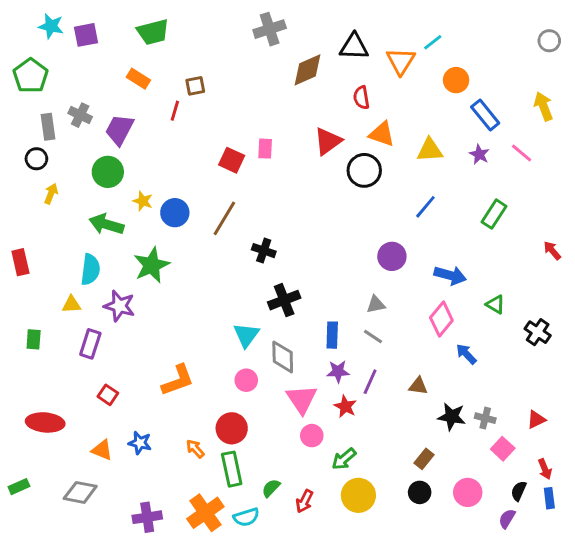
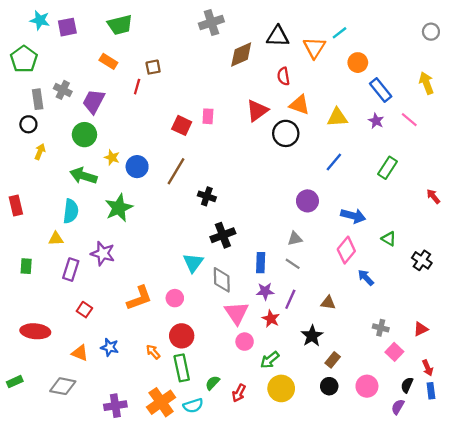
purple star: (119, 306) -> (103, 254), moved
pink circle: (246, 380) -> (175, 298), moved
black star: (452, 417) -> (312, 336), moved, turned 30

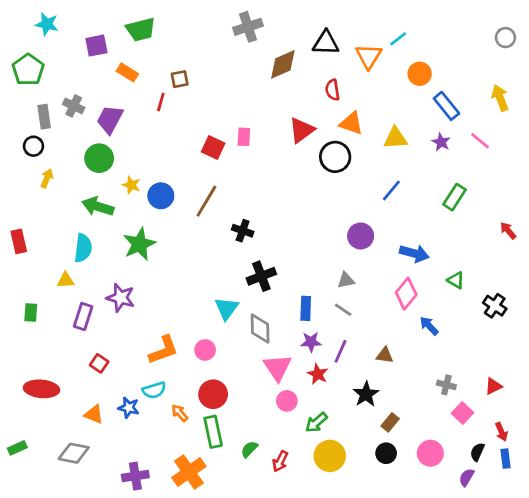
purple square: (67, 27) -> (96, 46), moved
cyan semicircle: (193, 406) -> (154, 390), moved

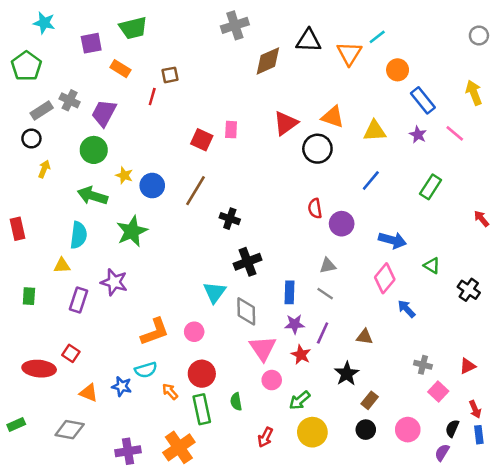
red semicircle: (332, 90) -> (315, 208), moved
gray rectangle: (44, 117) -> (42, 111), turned 65
red square: (99, 363) -> (71, 353), moved
green semicircle: (249, 449) -> (236, 402), moved, turned -54

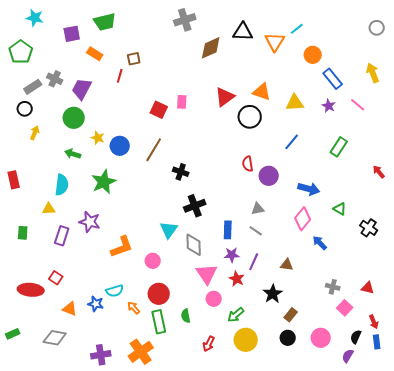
green arrow: (92, 196) -> (73, 154), size x0.7
orange L-shape: (155, 332) -> (122, 247), moved
red triangle: (467, 366) -> (368, 288), turned 40

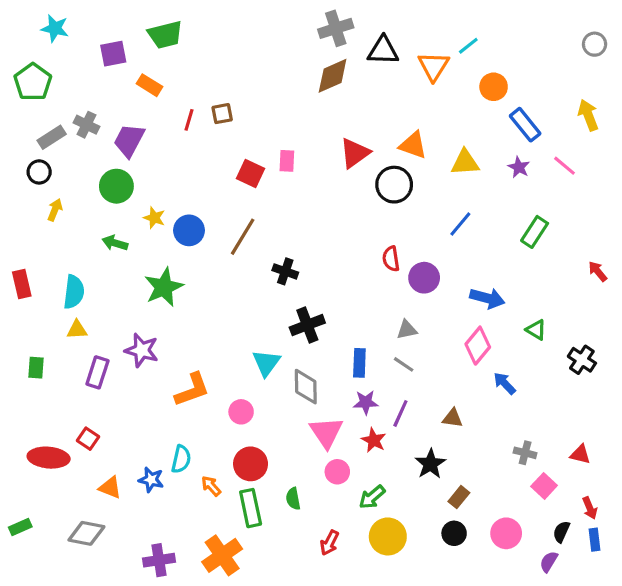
gray cross: (185, 20) -> (336, 28), moved
brown square: (134, 59) -> (222, 114), moved
cyan semicircle: (62, 185) -> (74, 292), moved
cyan semicircle: (115, 291) -> (181, 459), turned -60

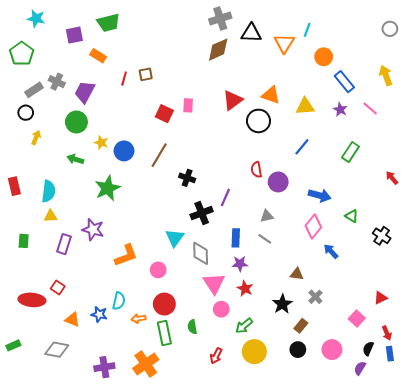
cyan line: (468, 46) -> (307, 30), turned -32
purple line: (400, 413) -> (225, 197), moved
gray cross: (525, 453) -> (315, 297), moved, turned 32
red triangle: (580, 454) -> (381, 298), turned -40
orange arrow: (211, 486) -> (138, 319), turned -56

